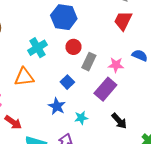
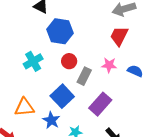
pink star: (116, 65) -> (109, 65), moved
orange triangle: (24, 77) -> (24, 107), moved
blue square: (67, 82) -> (62, 96), size x1.6

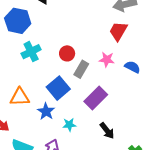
blue hexagon: (60, 31) -> (18, 21), moved

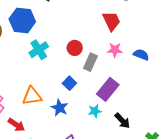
red trapezoid: (118, 31) -> (111, 21), moved, turned 130
blue square: (58, 88) -> (69, 83), size x0.6
cyan star: (69, 125) -> (95, 111), moved

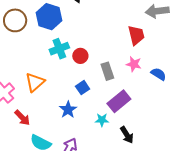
red circle: (75, 48) -> (80, 56), moved
gray rectangle: (90, 62) -> (107, 71), turned -54
orange triangle: (32, 96) -> (35, 82), moved, turned -45

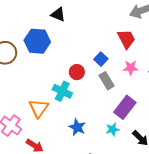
cyan cross: (59, 49) -> (62, 91), moved, turned -30
blue square: (83, 88) -> (101, 59), moved

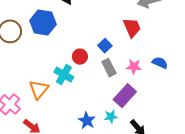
pink star: (131, 68) -> (134, 67), moved
blue star: (77, 127) -> (87, 121), moved

